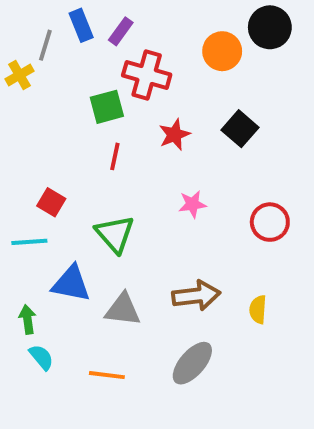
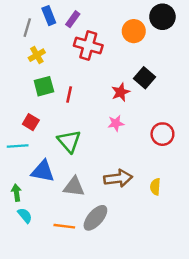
yellow cross: (19, 75) -> (37, 55), moved
green square: (107, 107) -> (44, 86), moved
red star: (174, 135) -> (121, 92), moved
gray ellipse: (192, 363) -> (95, 218), moved

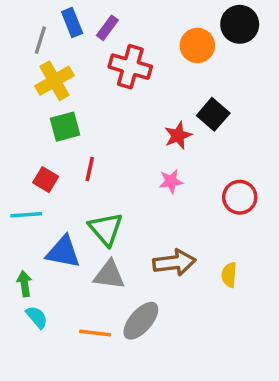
yellow cross: (37, 55) -> (54, 81), size x1.5
red line: (69, 95) -> (90, 169), moved
green triangle: (69, 141) -> (106, 229), moved

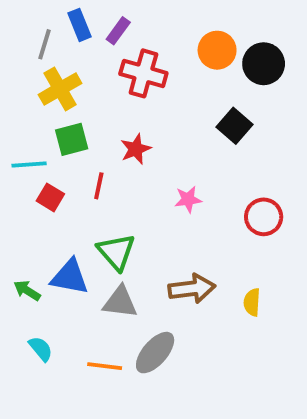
black circle: (240, 24) -> (264, 64), moved
red star: (178, 135) -> (136, 149), moved
cyan line: (26, 215) -> (29, 165), moved
green arrow: (24, 284) -> (27, 291), moved, turned -50

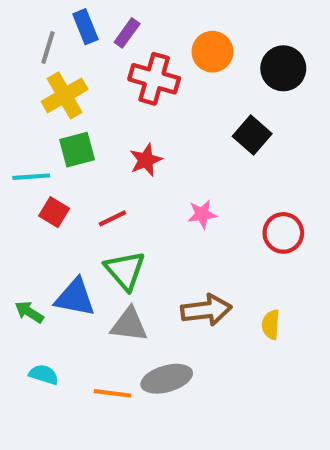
orange circle: (217, 50) -> (212, 52), moved
red line: (99, 186) -> (112, 218), moved, turned 52
cyan semicircle: (41, 349) -> (44, 375), turned -32
gray ellipse: (155, 353) -> (167, 379), turned 33

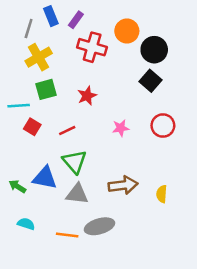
black circle: (283, 68) -> (154, 50), moved
red circle: (283, 233) -> (163, 126), moved

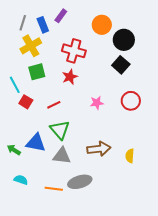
blue rectangle: (51, 16) -> (43, 25), moved
red cross: (92, 47) -> (74, 51), moved
cyan line: (19, 106) -> (15, 85), turned 66

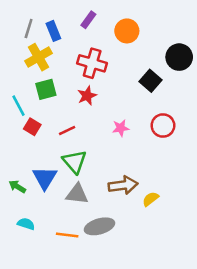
purple rectangle: (61, 16) -> (88, 20), moved
black circle: (124, 40) -> (179, 57), moved
blue triangle: (36, 143) -> (45, 178), turned 50
yellow semicircle: (130, 156) -> (151, 199), moved, turned 48

